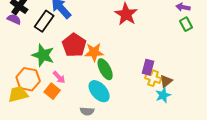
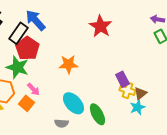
red pentagon: (74, 45) -> (27, 48), moved
purple rectangle: (148, 67) -> (122, 79), turned -42
green ellipse: (105, 69) -> (97, 114), moved

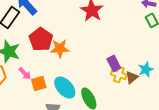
red pentagon: (27, 48) -> (41, 39), moved
orange square: (26, 103) -> (39, 83), moved, turned 35
cyan star: (137, 107) -> (146, 69), moved

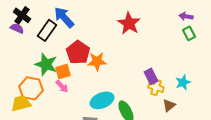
brown triangle: (132, 77) -> (169, 105), moved
orange square: (39, 83) -> (63, 71), moved
cyan ellipse: (65, 87) -> (102, 100), turned -70

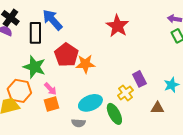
black rectangle: (47, 30) -> (35, 33), turned -35
orange square: (63, 71) -> (51, 104), moved
yellow cross: (156, 87) -> (125, 93), moved, turned 35
brown triangle: (169, 105) -> (157, 108), turned 40

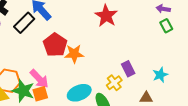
black rectangle: (35, 33) -> (24, 23), turned 45
green star: (34, 67) -> (23, 91), moved
pink arrow: (50, 89) -> (39, 79), size x1.5

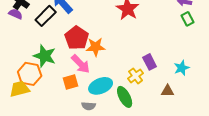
pink arrow: (39, 79) -> (81, 64), moved
green star: (23, 91) -> (45, 56), moved
orange square: (40, 94) -> (71, 82), moved

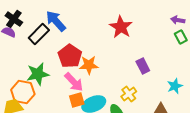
green star: (45, 56) -> (38, 74), turned -30
purple rectangle: (150, 62) -> (143, 66), moved
orange square: (71, 82) -> (77, 100), moved

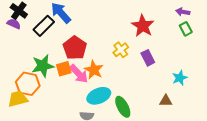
red star: (121, 27) -> (143, 26), moved
orange star: (89, 65) -> (94, 70), moved, turned 30
yellow cross: (129, 94) -> (121, 50), moved
orange square: (77, 100) -> (64, 69), moved

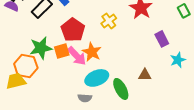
yellow cross: (121, 50) -> (109, 21), moved
purple rectangle: (148, 58) -> (162, 39), moved
brown triangle: (166, 101) -> (145, 75), moved

